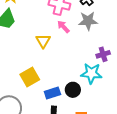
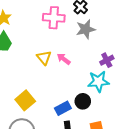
pink arrow: (63, 27) -> (64, 59), moved
yellow square: (30, 77) -> (25, 100), moved

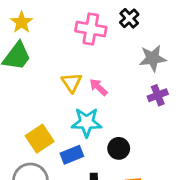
gray star: (86, 29) -> (153, 58), moved
cyan star: (98, 81) -> (87, 122), moved
blue rectangle: (63, 108) -> (72, 155), moved

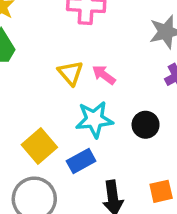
black circle: (119, 148) -> (146, 125), moved

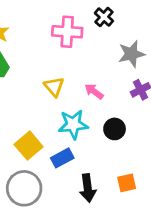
pink arrow: (104, 75) -> (94, 91), moved

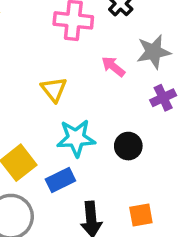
pink arrow: (94, 91) -> (113, 67), moved

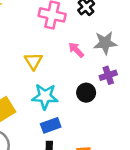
black circle: (128, 146) -> (86, 93), moved
blue rectangle: (60, 180) -> (51, 125), moved

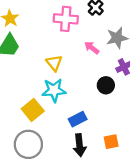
cyan star: (45, 96) -> (54, 90), moved

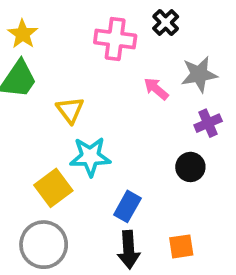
yellow triangle: (54, 63) -> (70, 110), moved
black circle: (106, 85) -> (190, 167), moved
blue rectangle: (78, 119) -> (127, 206), turned -36

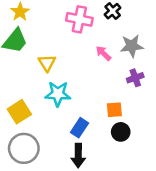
black circle: (190, 167) -> (121, 132), moved
yellow square: (53, 188) -> (19, 112), moved
orange square: (181, 246) -> (114, 110), moved

